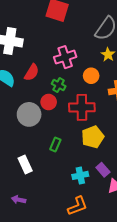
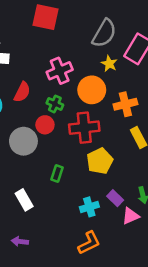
orange circle: (91, 76) -> (92, 90), size x1.5

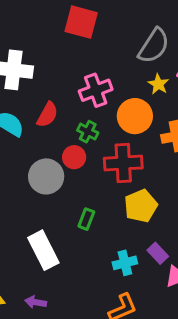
white rectangle: (24, 200) -> (43, 250), size x1.4

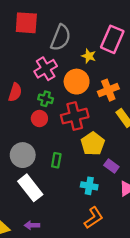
gray semicircle: (154, 46) -> (61, 38), moved
gray circle: (46, 176) -> (23, 155), moved
purple rectangle: (158, 253) -> (111, 166), moved
cyan cross: (125, 263) -> (89, 186), turned 35

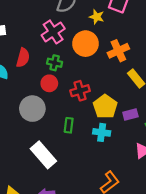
red cross: (75, 116) -> (80, 91), moved, size x0.7
gray circle: (23, 155) -> (32, 109), moved
purple rectangle: (111, 166) -> (130, 115), moved, turned -48
cyan cross: (89, 186) -> (102, 132), moved

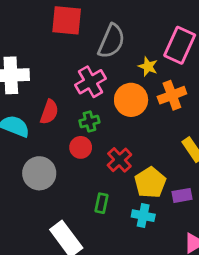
orange cross: (118, 51) -> (172, 95), moved
green cross: (55, 63) -> (89, 121), turned -32
red cross: (80, 91) -> (119, 160), turned -30
gray circle: (32, 109) -> (39, 173), moved

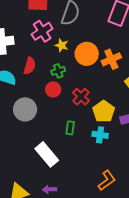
yellow star: (148, 66) -> (62, 45), moved
pink cross: (91, 82) -> (42, 31), moved
orange cross: (172, 95) -> (111, 59), moved

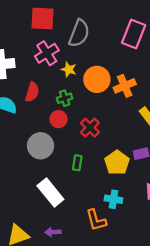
gray circle: (25, 109) -> (41, 146), moved
yellow pentagon: (104, 111) -> (117, 163), moved
cyan cross: (100, 135) -> (113, 199), moved
orange L-shape: (107, 180) -> (96, 220), moved, turned 110

